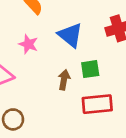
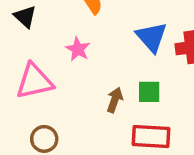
blue triangle: (70, 35) -> (152, 37), moved

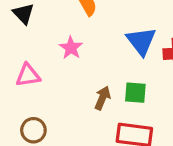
pink triangle: (34, 81) -> (28, 75), size x0.7

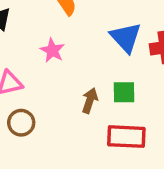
brown circle: (33, 130) -> (21, 123), moved

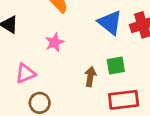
pink star: (52, 50) -> (54, 42), turned 30

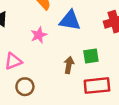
blue triangle: (110, 23) -> (70, 20), moved, turned -30

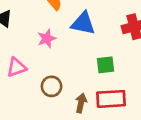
brown arrow: (69, 65) -> (81, 103), moved
brown circle: (25, 87) -> (52, 86), moved

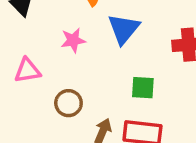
blue triangle: (83, 23) -> (124, 29), turned 48

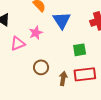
pink triangle: (28, 71) -> (18, 43), moved

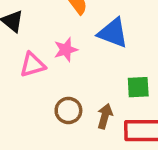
blue triangle: (62, 20) -> (113, 33), turned -42
brown arrow: (63, 78) -> (105, 116), moved

